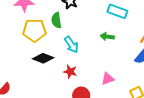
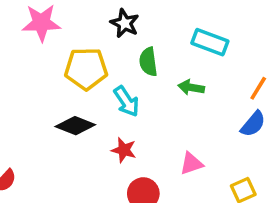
green semicircle: (56, 20) -> (148, 62), moved
yellow pentagon: (34, 30) -> (86, 69), moved

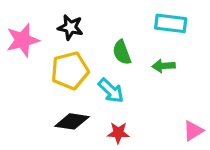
black star: (125, 23) -> (70, 27), moved
pink triangle: (191, 164) -> (193, 131), moved

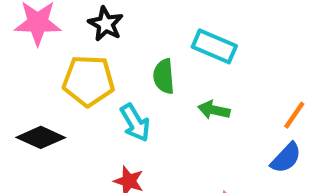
cyan rectangle: (171, 23) -> (214, 46), moved
black diamond: (72, 121) -> (41, 137), moved

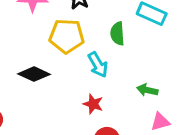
green arrow: (214, 110) -> (147, 90), moved

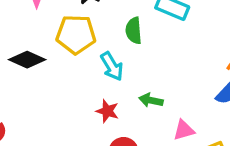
black diamond: (34, 74) -> (27, 60), moved
green arrow: (147, 90) -> (151, 100), moved

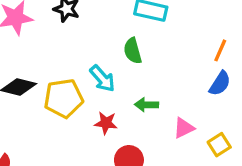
green semicircle: (134, 31) -> (133, 51), moved
yellow pentagon: (76, 34) -> (64, 98), moved

